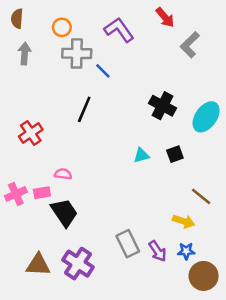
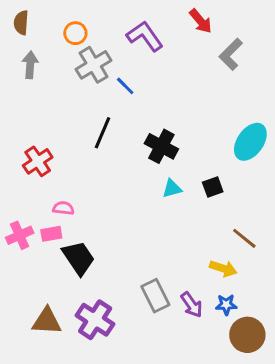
gray cross: (77, 53) -> (94, 65), turned -32
black cross: (163, 106) -> (161, 146), moved
pink semicircle: (63, 174) -> (63, 208), moved

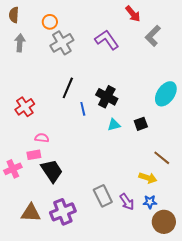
purple L-shape: (145, 36) -> (107, 40), moved
blue line: (125, 86) -> (83, 109), moved, turned 32
pink cross: (20, 235) -> (13, 169), moved
purple cross: (95, 320) -> (63, 212), turned 35

